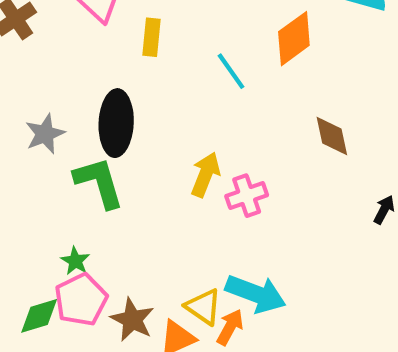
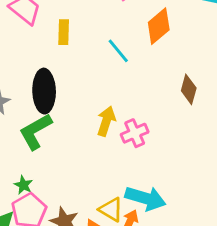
brown diamond: (332, 136) -> (189, 89), turned 32
green L-shape: (99, 182) -> (35, 132), turned -99

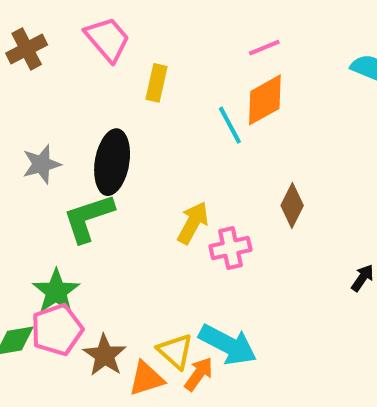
orange diamond: (159, 26) -> (265, 100), moved
brown diamond: (189, 89) -> (292, 205), moved
green star: (23, 185) -> (56, 291), size x1.6

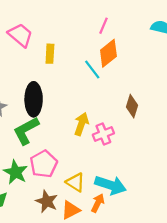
pink line: (264, 48) -> (103, 26), turned -35
pink pentagon: (57, 330) -> (44, 164), moved
yellow triangle: (175, 351) -> (75, 182), moved

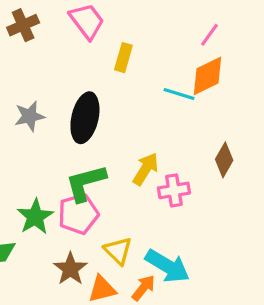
cyan line: (92, 69) -> (179, 94), turned -48
green L-shape: (26, 131) -> (86, 183), moved

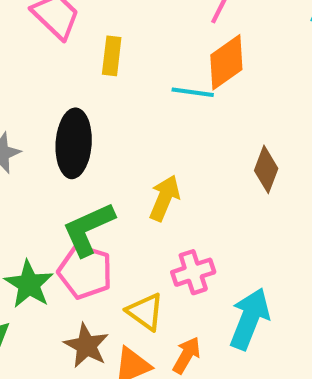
pink cross: (174, 190) -> (193, 272), moved
pink pentagon: (78, 214) -> (85, 272), turned -30
cyan arrow: (167, 266) -> (250, 319), moved, turned -90

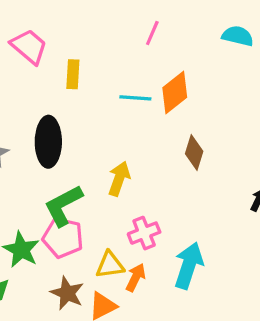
orange diamond: (226, 62) -> (175, 93), moved
yellow triangle: (145, 312) -> (110, 265), turned -40
orange arrow: (187, 355) -> (136, 277), moved

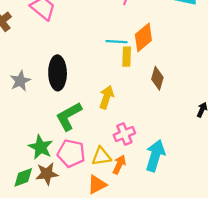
yellow rectangle: (73, 74) -> (127, 57), moved
pink pentagon: (63, 238) -> (71, 153), moved
brown star: (67, 293) -> (47, 174), moved, turned -30

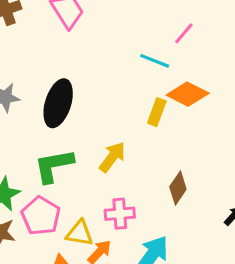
orange diamond: (143, 37) -> (188, 94), turned 48
cyan line: (117, 42) -> (155, 61), moved
brown diamond: (157, 78) -> (178, 188), moved

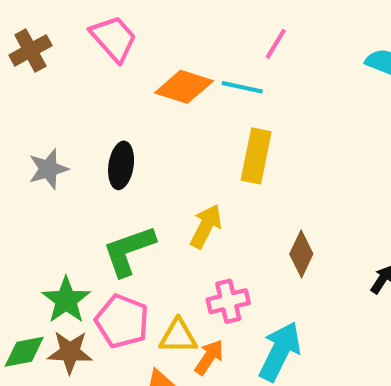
orange diamond: (188, 94) -> (184, 87), moved
black ellipse: (58, 103) -> (121, 165), size x0.7
yellow rectangle: (157, 112) -> (256, 156), size x1.4

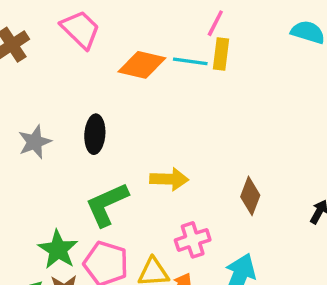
yellow rectangle: (256, 156) -> (221, 54), moved, size x0.7
yellow arrow: (206, 226) -> (169, 179), turned 69

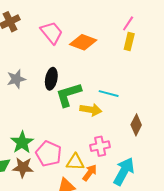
pink trapezoid: (80, 29) -> (52, 33), moved
cyan line: (190, 61) -> (109, 94), moved
green L-shape: (107, 204) -> (69, 95), moved

